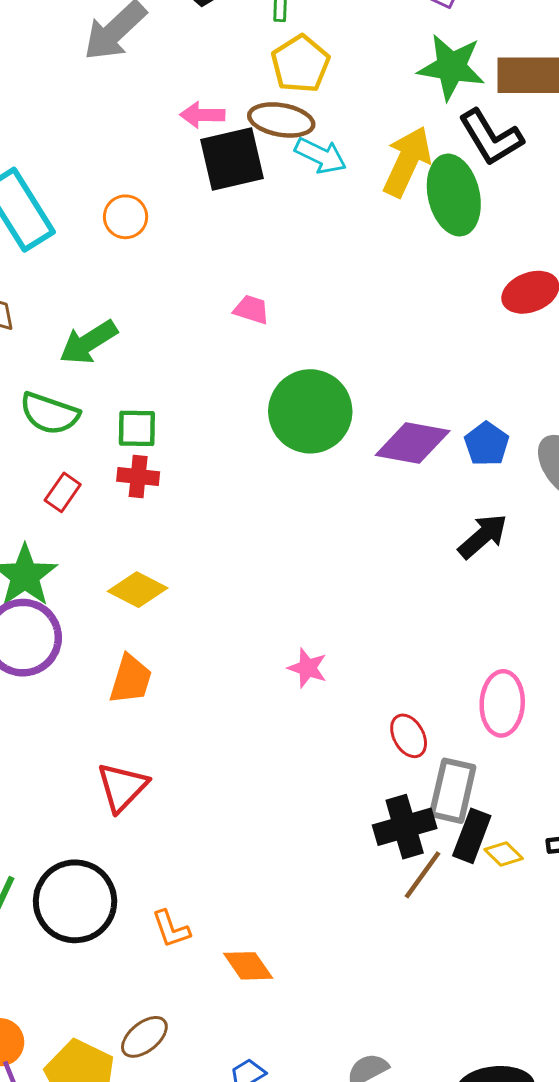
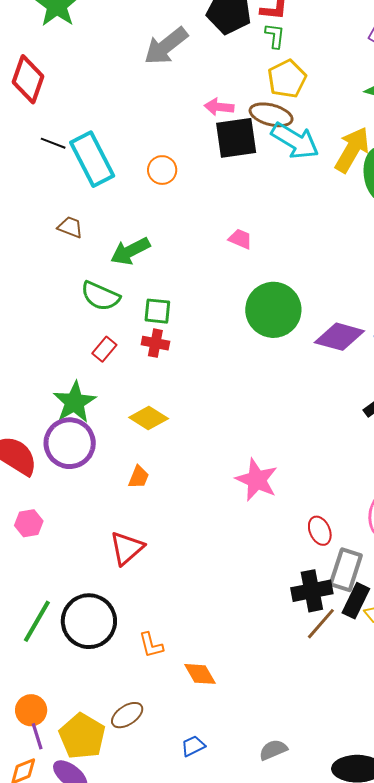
cyan arrow: (321, 156) -> (295, 141), size x1.4
pink star: (308, 668) -> (257, 480), size x1.6
orange trapezoid: (131, 679) -> (139, 477), size x0.7

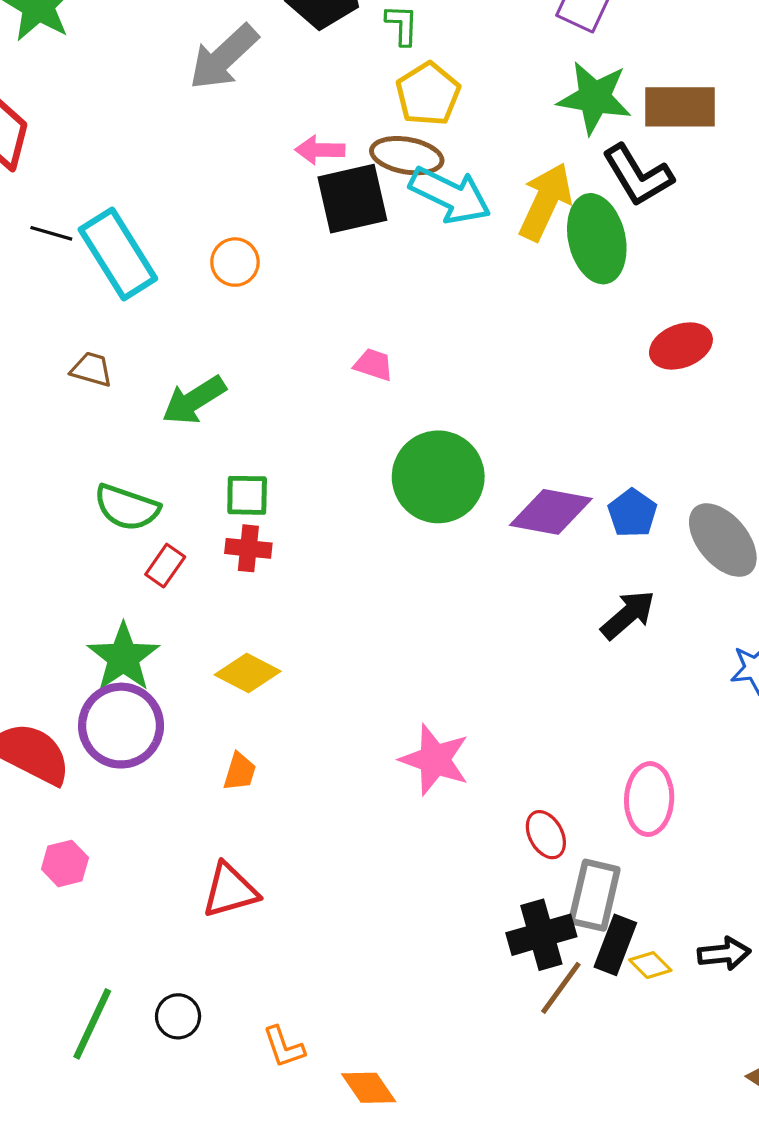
green semicircle: (100, 296) -> (127, 507), moved
red triangle: (127, 548) -> (230, 891), turned 30
black circle: (89, 621) -> (178, 1016), size x0.5

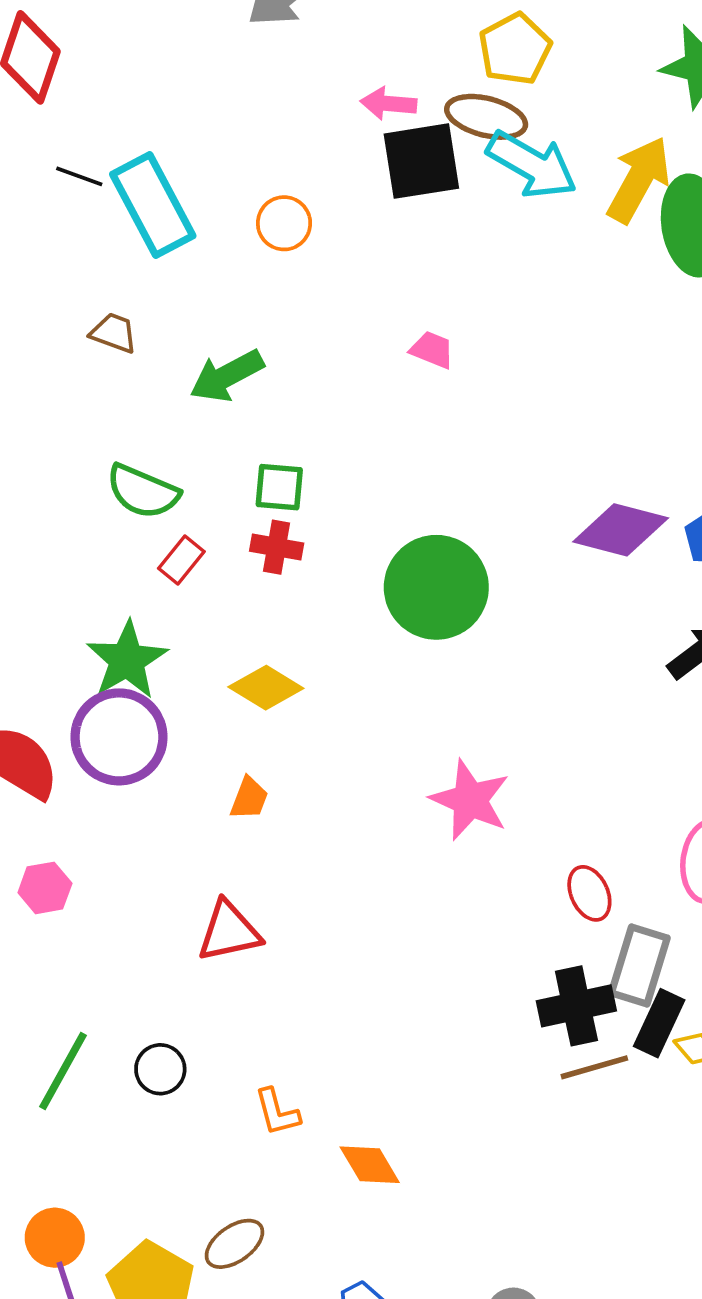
green circle: (438, 477) -> (436, 587), moved
brown line: (561, 988) -> (594, 1067), turned 34

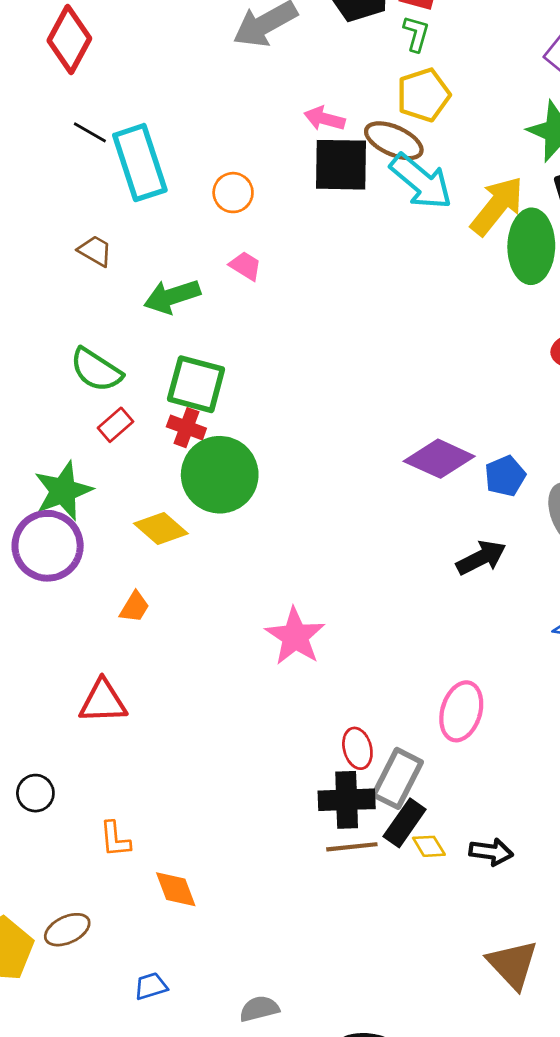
pink trapezoid: (432, 350) -> (245, 266), moved
green square: (279, 487) -> (196, 384), size x1.5
green circle: (436, 587) -> (220, 475), moved
red ellipse: (589, 893) -> (357, 748), moved

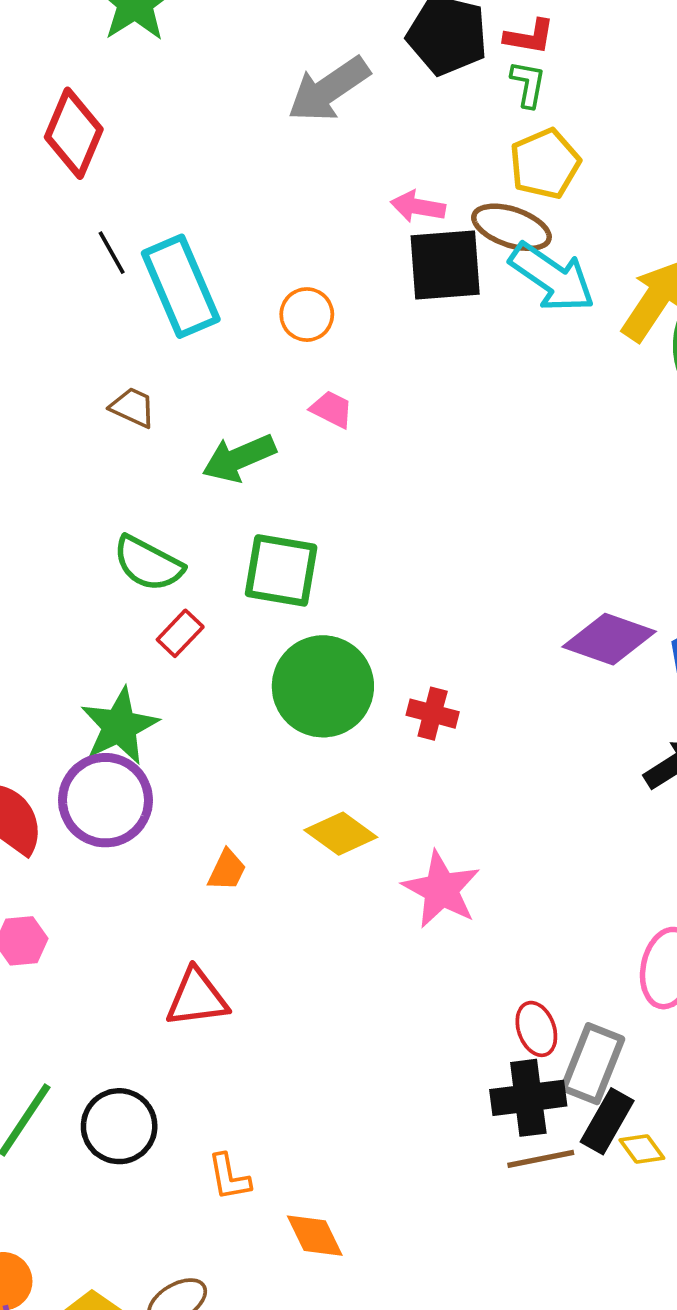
black line: (90, 132) -> (112, 253), turned 36
red cross: (186, 428) -> (433, 714), moved
yellow diamond: (161, 529) -> (341, 834), moved
black circle: (35, 793) -> (119, 1126), size x1.5

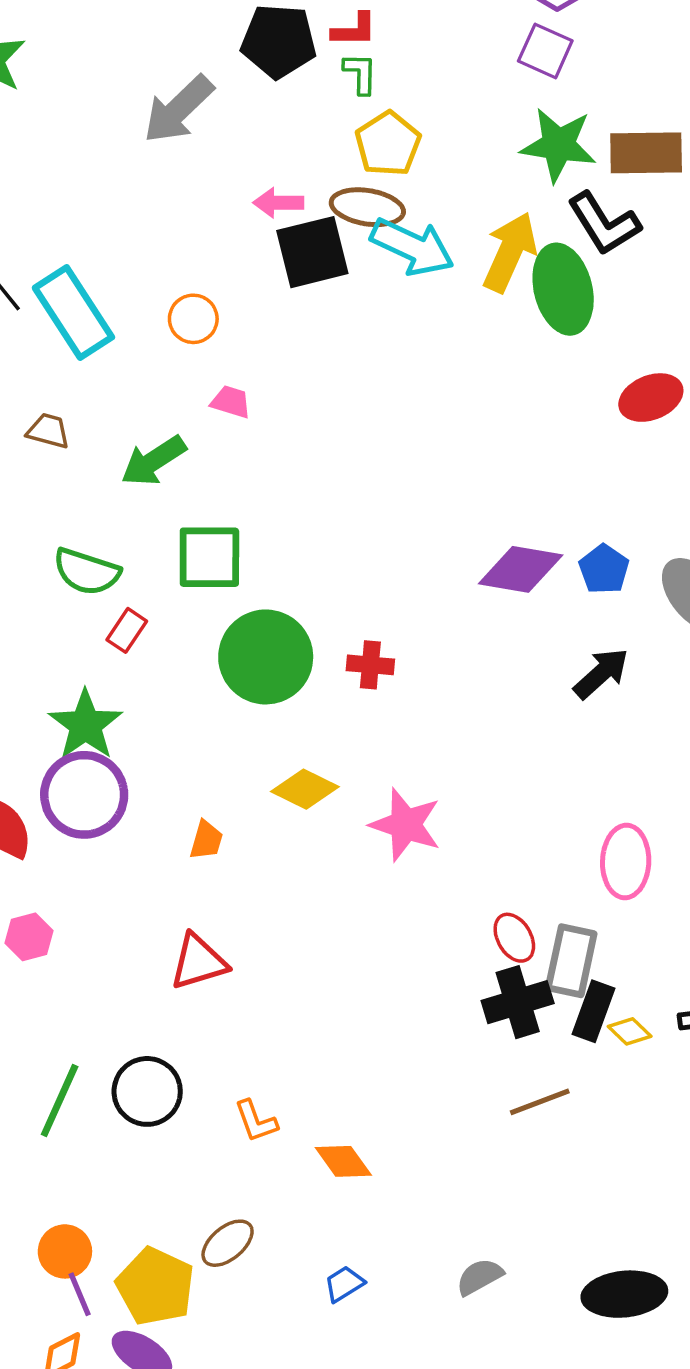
brown line: (541, 1159) -> (540, 1102), moved

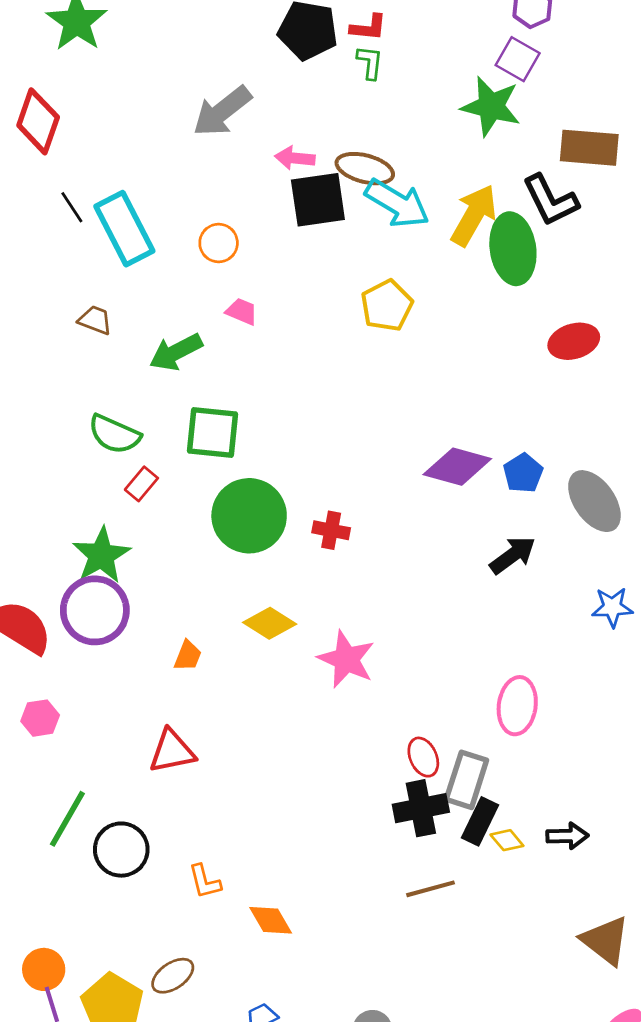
gray arrow: (178, 109) -> (222, 111), moved
yellow pentagon: (388, 144) -> (387, 306), moved
green star: (558, 145) -> (491, 106), moved
green line: (60, 1100) -> (67, 819), moved

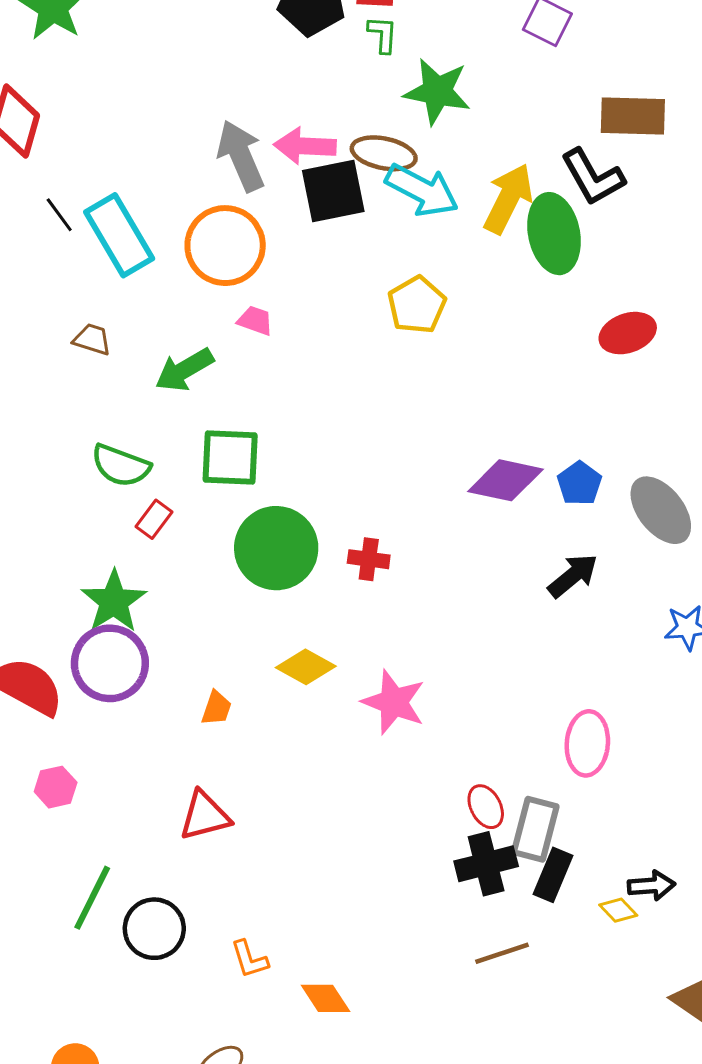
green star: (491, 106) -> (437, 91), moved
gray arrow: (222, 111) -> (241, 156), moved, turned 108
pink arrow: (295, 158) -> (305, 146), size x1.4
orange circle: (219, 243) -> (225, 246), size x1.8
yellow diamond: (507, 840) -> (618, 910), moved

